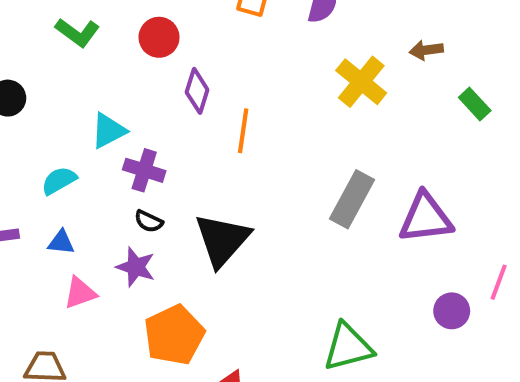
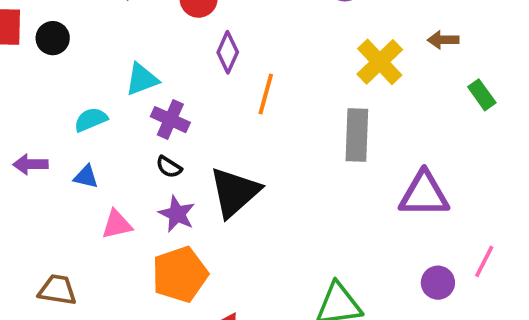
gray rectangle: (352, 199) -> (357, 135), moved, turned -33
purple star: (136, 267) -> (177, 214), moved
pink triangle: (80, 293) -> (117, 224), moved

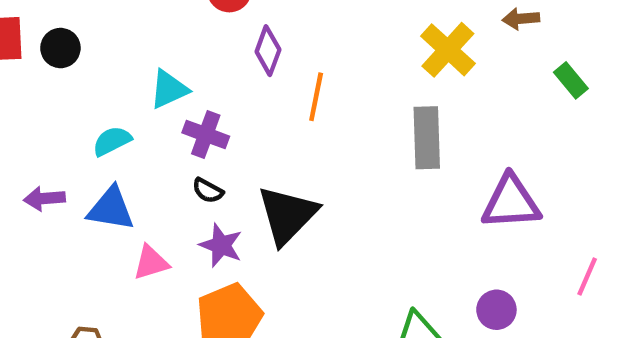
blue triangle: (86, 177) -> (111, 209), size x1.6
purple circle: (438, 283) -> (496, 310), moved

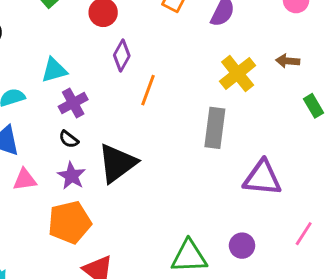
purple cross: (206, 135) -> (73, 103), turned 32

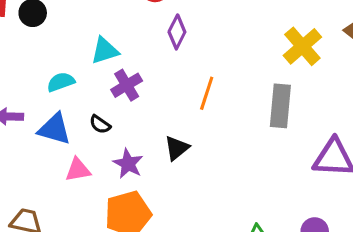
orange line: (148, 90) -> (207, 93), moved
black semicircle: (69, 139) -> (100, 124), moved
black triangle: (117, 163) -> (177, 148), size x0.6

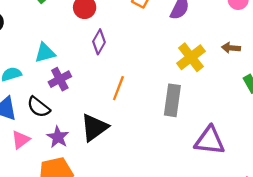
black semicircle: (100, 124) -> (39, 107), size x1.5
black triangle: (177, 148) -> (94, 127), size x1.5
pink triangle: (78, 170) -> (21, 140), turned -30

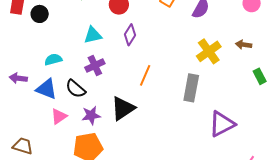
cyan triangle: (45, 53) -> (93, 35), moved
purple star: (58, 137) -> (91, 115), turned 30
purple triangle: (210, 141) -> (222, 124), turned -36

